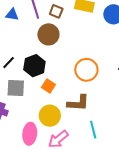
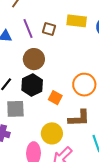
brown circle: (48, 34) -> (34, 59), moved
orange square: (48, 86) -> (55, 98), moved

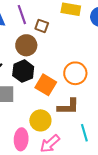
brown square: (49, 29) -> (42, 26), moved
orange square: (55, 98) -> (46, 85), size x1.5

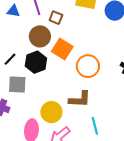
orange square: (46, 85) -> (62, 49), moved

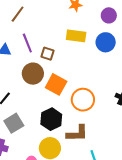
black hexagon: (36, 62) -> (51, 119), moved
gray square: (17, 85) -> (14, 123), turned -30

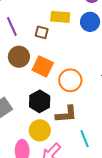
brown square: (47, 54) -> (42, 32), moved

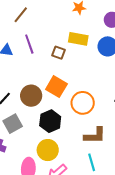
brown circle: (19, 57) -> (31, 96), moved
brown L-shape: (66, 114) -> (95, 136), moved

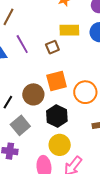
brown square: (59, 53) -> (52, 47), turned -32
orange square: (56, 87) -> (57, 81), turned -35

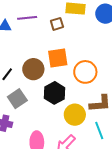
purple line: (22, 44) -> (27, 18), turned -72
yellow circle: (60, 145) -> (75, 115), moved

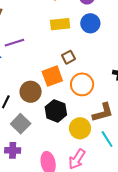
brown square: (57, 24) -> (68, 57), moved

